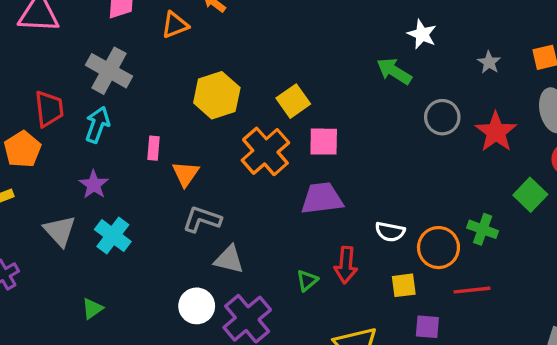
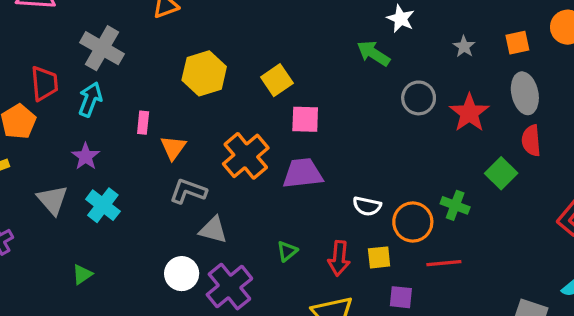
orange cross: (265, 151) -> (246, 156), moved
red arrow: (346, 265) -> (339, 258), moved

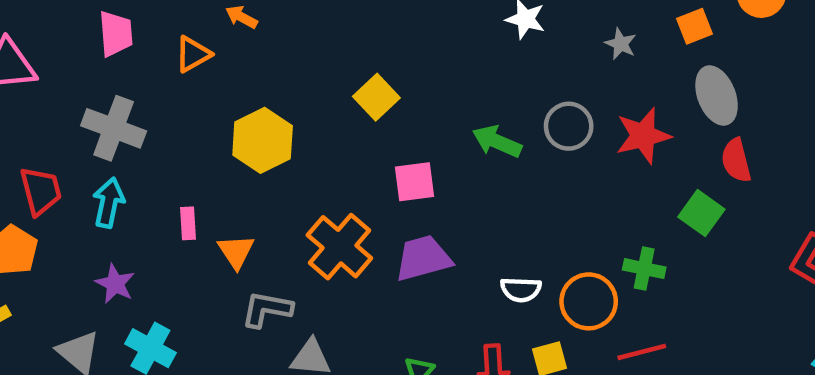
green arrow: (373, 53) -> (497, 141), moved
yellow square: (277, 80) -> (376, 97), moved
red star: (469, 113) -> (643, 136), turned 30

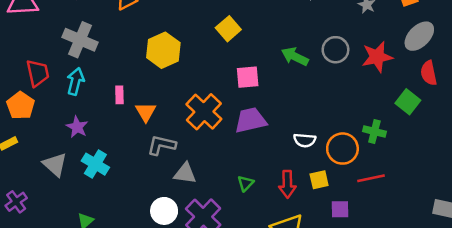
gray ellipse: (717, 96) -> (419, 36), turned 64

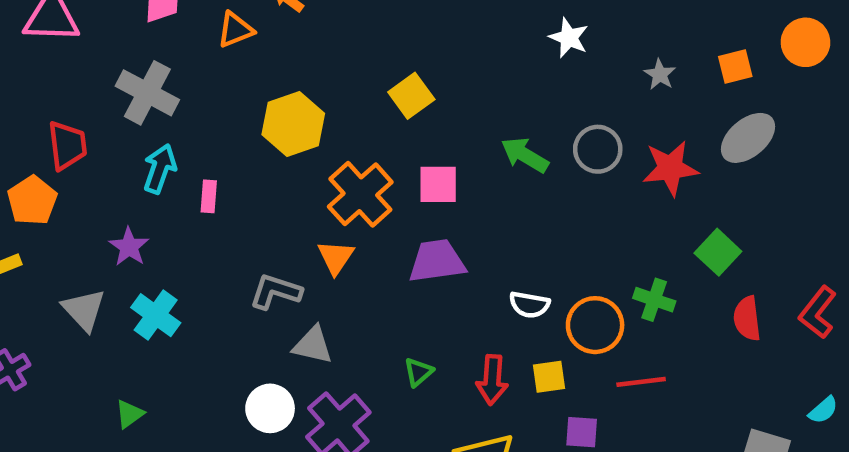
red semicircle: (429, 73) -> (747, 318), moved
cyan arrow: (75, 81) -> (160, 169), moved
orange triangle: (146, 112) -> (336, 257), moved
orange cross: (204, 112) -> (360, 194), moved

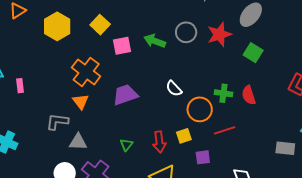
yellow hexagon: (293, 124) -> (57, 26), moved
pink square: (438, 184) -> (122, 46), moved
green square: (718, 252) -> (253, 53), moved
white semicircle: (529, 305) -> (174, 89), moved, turned 48
red semicircle: (747, 318) -> (249, 95), moved

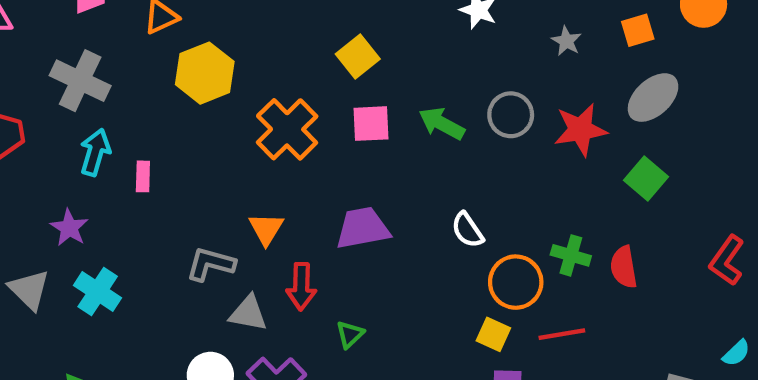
yellow square: (100, 25) -> (358, 56), moved
yellow hexagon: (57, 26) -> (205, 73), moved
orange cross: (86, 72) -> (287, 129), moved
yellow square: (184, 136) -> (493, 334), moved, turned 35
red arrow: (159, 142) -> (301, 287), moved

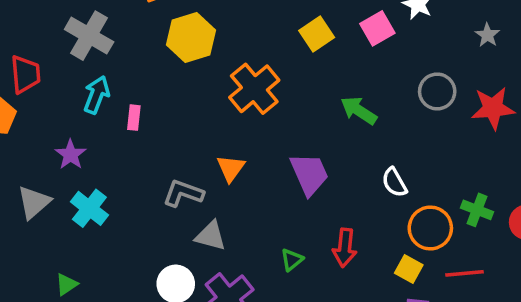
pink square: (371, 124) -> (377, 28), moved, turned -32
green arrow: (442, 124) -> (359, 110), moved
purple trapezoid: (363, 228) -> (309, 174), turned 72
red arrow: (301, 287) -> (345, 248), moved
gray triangle: (29, 290) -> (34, 202), turned 30

